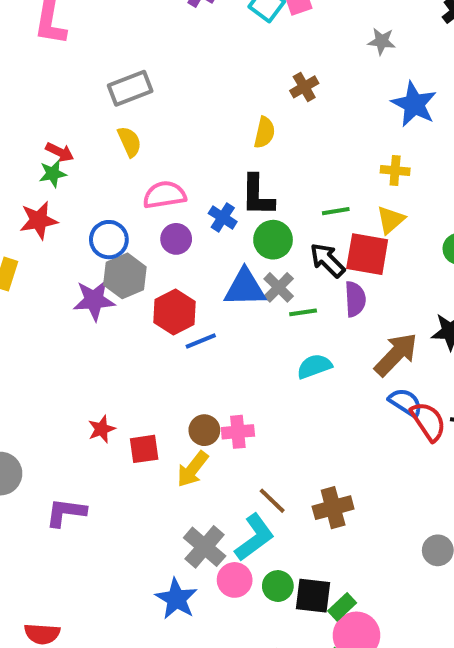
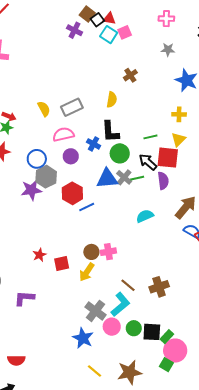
gray rectangle: (130, 88) -> (72, 107), moved
green line: (303, 312) -> (137, 178), moved

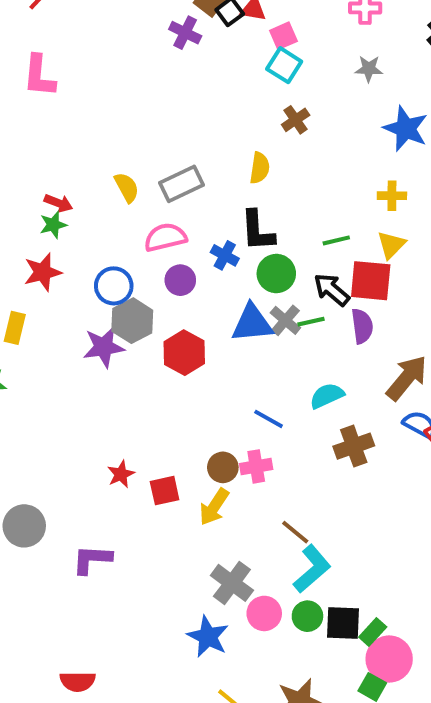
cyan square: (109, 35) -> (284, 65), moved
blue line: (87, 207) -> (269, 419), moved, turned 56
brown cross: (159, 287) -> (354, 446), moved
cyan L-shape: (120, 304) -> (312, 569), moved

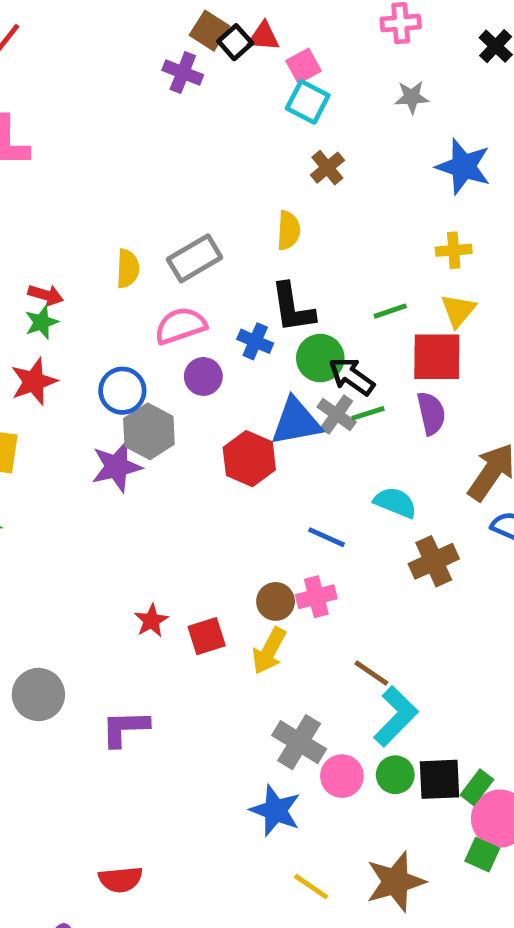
yellow semicircle: (127, 187) -> (128, 269), turned 36
black arrow: (332, 290) -> (352, 376), moved
red hexagon: (184, 353) -> (249, 459), moved
cyan semicircle: (327, 396) -> (395, 503), turned 52

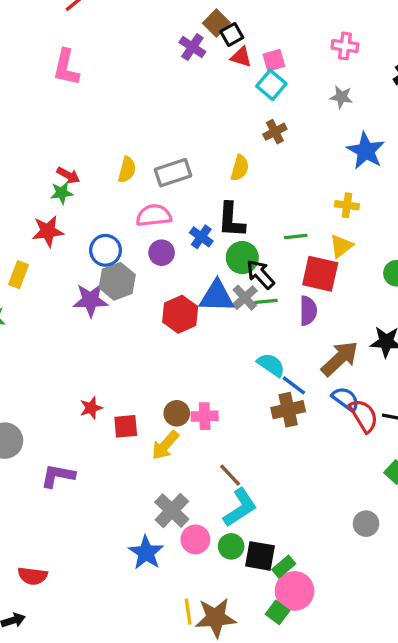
red triangle: (264, 36) -> (241, 57), moved
blue line: (326, 537) -> (294, 385), moved
yellow line: (311, 887) -> (188, 612), moved, turned 35

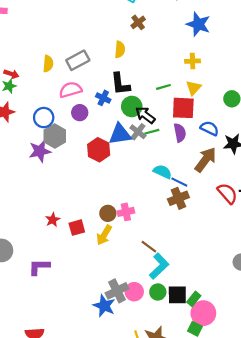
blue semicircle: (346, 399) -> (209, 128), moved
gray cross: (172, 511) -> (117, 291), moved, turned 30

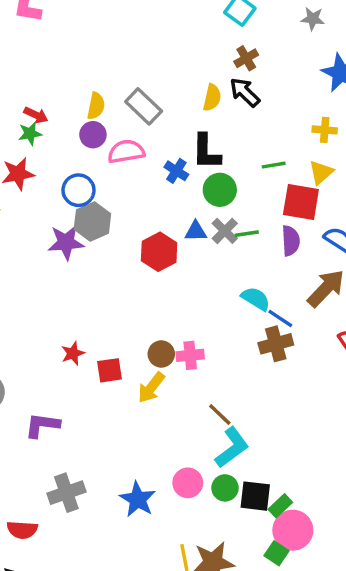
gray rectangle: (78, 60) -> (144, 106), turned 65
purple circle: (80, 113) -> (93, 135), moved
black arrow: (145, 115) -> (245, 92), moved
blue triangle: (120, 134) -> (196, 231), size x0.6
gray cross: (117, 291) -> (66, 493), moved

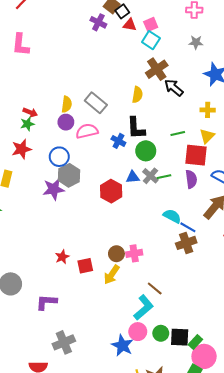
brown cross: (246, 58) -> (157, 69), size x1.5
black arrow: (245, 92) -> (174, 88), moved
cyan L-shape: (232, 447) -> (144, 307), moved
blue star: (138, 499) -> (122, 345), moved

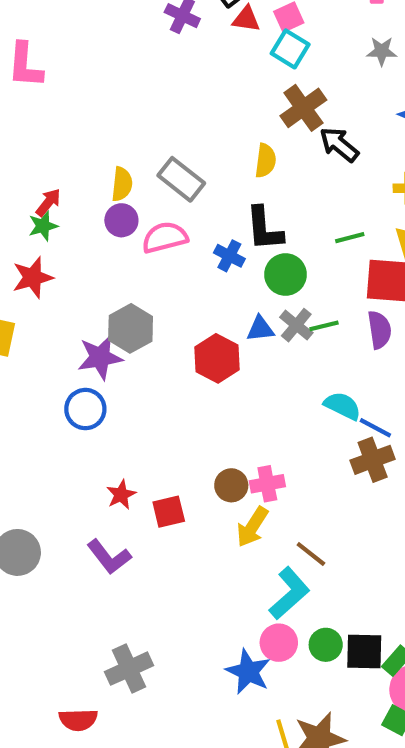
red arrow: (30, 112) -> (48, 202), turned -72
blue circle: (59, 157) -> (85, 409), moved
yellow arrow: (112, 275) -> (252, 527), moved
purple L-shape: (46, 302) -> (109, 557), moved, turned -130

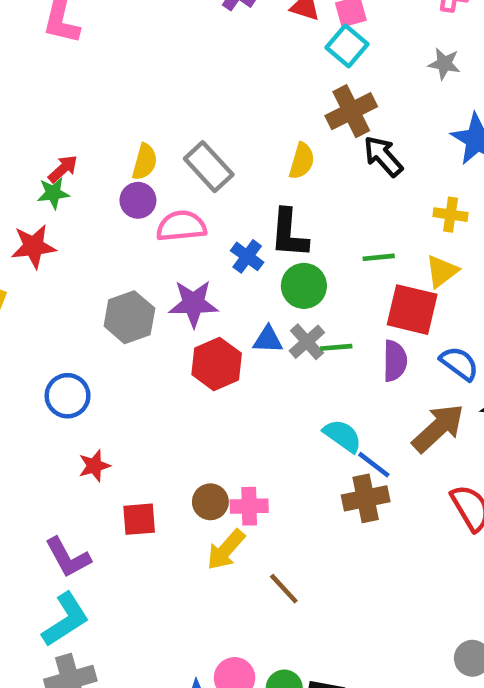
purple star: (100, 357) -> (193, 304), moved
red star: (121, 495) -> (94, 466), moved
cyan L-shape: (289, 593) -> (66, 620), moved

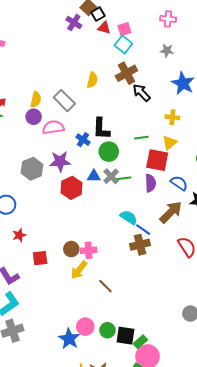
yellow semicircle: (302, 161) -> (92, 80), moved

